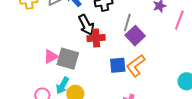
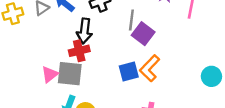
black arrow: (86, 25) -> (84, 31), turned 45
red cross: (96, 38) -> (79, 51), moved

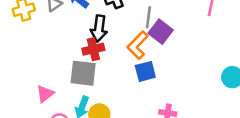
orange L-shape: (150, 68) -> (138, 45), moved
pink triangle: (50, 74) -> (45, 94), moved

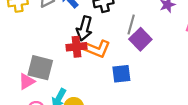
orange L-shape: (138, 45) -> (97, 49), moved, turned -120
gray square: (83, 73) -> (40, 68), moved

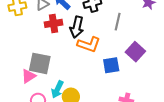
purple square: (140, 39) -> (135, 52), moved
red cross: (77, 47) -> (53, 23), moved

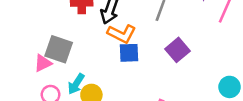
blue square: (111, 65) -> (129, 53), moved

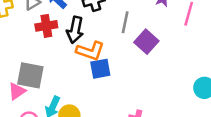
purple square: (178, 50) -> (146, 42), moved

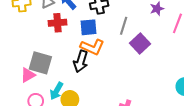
black arrow: (75, 30) -> (81, 61), moved
blue square: (100, 69) -> (88, 27), moved

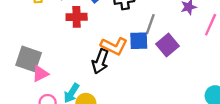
blue square: (88, 27) -> (139, 41), moved
gray square: (40, 63) -> (29, 59), moved

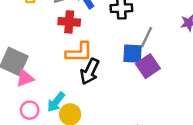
purple square: (167, 45) -> (148, 66), moved
orange L-shape: (114, 46) -> (79, 52), moved, turned -32

